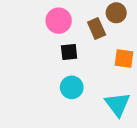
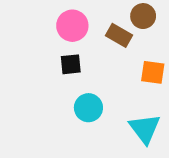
brown rectangle: (97, 28) -> (119, 35), turned -36
black square: (69, 52) -> (71, 64), moved

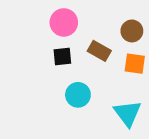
brown circle: (143, 16) -> (132, 31), moved
brown rectangle: (119, 35) -> (99, 51), moved

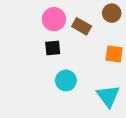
brown circle: (132, 31) -> (112, 13), moved
brown rectangle: (99, 51) -> (82, 26), moved

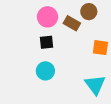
brown circle: (112, 13) -> (89, 12), moved
cyan circle: (66, 80) -> (45, 71), moved

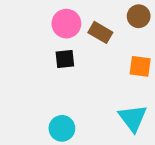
brown circle: (89, 12) -> (139, 16), moved
cyan circle: (45, 71) -> (62, 128), moved

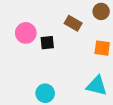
pink circle: (66, 24) -> (26, 33), moved
cyan triangle: (133, 118) -> (97, 86), turned -40

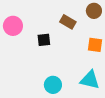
pink circle: (26, 33) -> (13, 26), moved
cyan circle: (45, 93) -> (53, 85), moved

